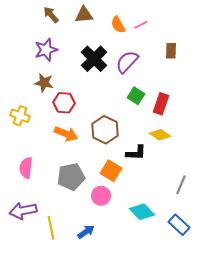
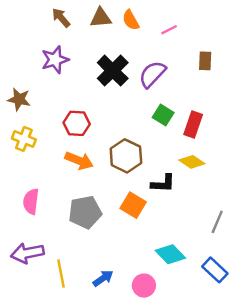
orange semicircle: (118, 25) -> (131, 20), moved
brown star: (44, 83) -> (19, 99), moved
pink circle: (101, 196) -> (144, 286), moved

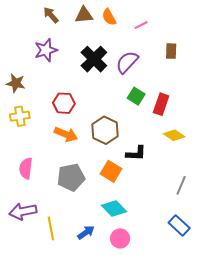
yellow cross: (24, 139) -> (20, 116), turned -30
yellow diamond: (192, 162) -> (174, 135), moved
cyan diamond: (170, 254) -> (114, 208), moved

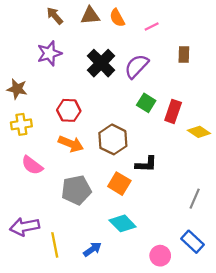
yellow diamond: (174, 135) -> (199, 132), moved
pink semicircle: (26, 168) -> (32, 165), moved, turned -60
pink circle: (120, 238) -> (160, 256), moved

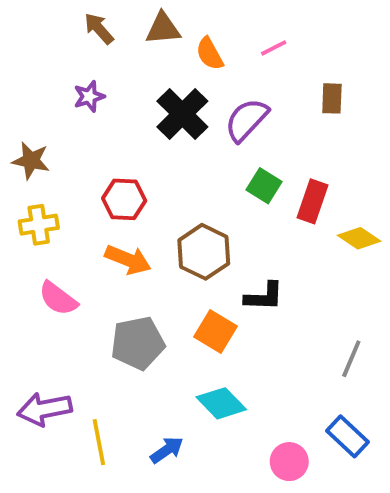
orange semicircle: (117, 18) -> (210, 54), moved
purple star: (49, 53) -> (89, 96), size x0.7

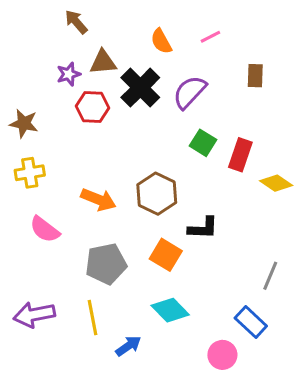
brown triangle: (163, 28) -> (103, 62), moved
red hexagon: (124, 199) -> (93, 107), moved
blue rectangle: (347, 436) -> (251, 322), moved
yellow line: (99, 442) -> (93, 318), moved

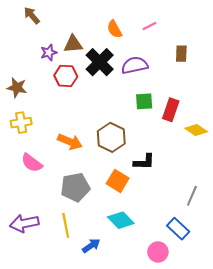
brown arrow: (76, 22) -> (32, 15), moved
purple semicircle: (190, 92) -> (135, 65), turned 35
green square: (203, 143) -> (144, 101), turned -36

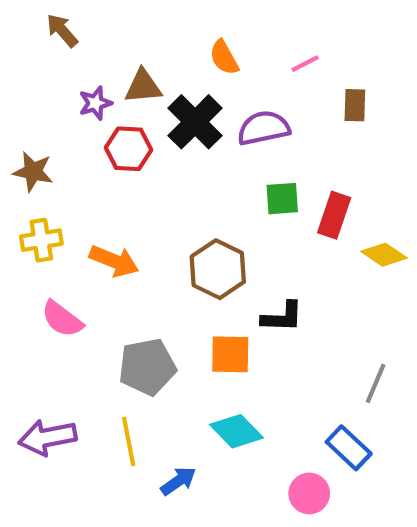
pink line: (149, 26) -> (305, 64), moved
orange arrow: (70, 142) -> (114, 261), moved
orange square: (118, 181) -> (230, 354), turned -30

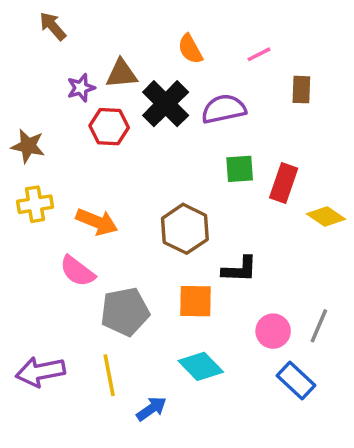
pink semicircle: (62, 319) -> (77, 271), moved
pink circle: (309, 493) -> (273, 331), moved

